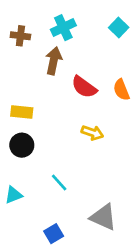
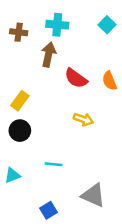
cyan cross: (63, 28) -> (57, 25), turned 30
yellow rectangle: (22, 112) -> (20, 101), turned -60
cyan line: (59, 182) -> (53, 164), turned -42

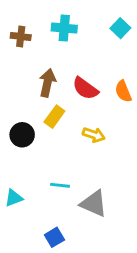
brown arrow: (49, 55) -> (47, 83), moved
yellow rectangle: (20, 101) -> (54, 117), moved
black circle: (20, 131) -> (22, 135), moved
gray triangle: (93, 195) -> (94, 204), moved

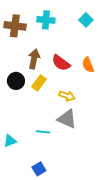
brown cross: (21, 37) -> (15, 26), size x1.5
black circle: (22, 135) -> (16, 81), moved
gray triangle: (94, 204) -> (67, 119), moved

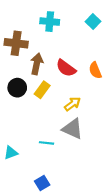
brown cross: (15, 26) -> (16, 43), moved
yellow arrow: (67, 96) -> (72, 104), turned -56

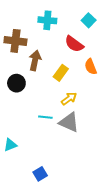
red semicircle: (66, 68) -> (74, 44), moved
yellow rectangle: (42, 90) -> (61, 73), moved
cyan line: (46, 143) -> (45, 117), moved

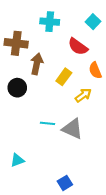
yellow arrow: (69, 99) -> (83, 95), moved
cyan triangle: (10, 145) -> (17, 160), moved
blue square: (40, 174) -> (65, 183), moved

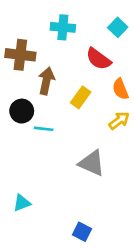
yellow arrow: (83, 95) -> (119, 121), moved
cyan line: (48, 123) -> (44, 129), moved
blue square: (65, 183) -> (82, 232), turned -32

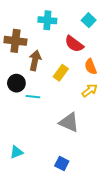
blue square: (82, 232) -> (62, 164), moved

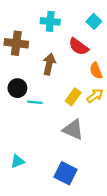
brown arrow: (35, 60) -> (49, 64), moved
yellow rectangle: (61, 73) -> (73, 97), moved
blue square: (62, 164) -> (65, 173), size x1.5

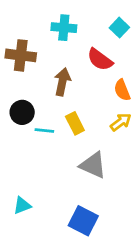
yellow rectangle: (73, 97) -> (75, 123), moved, turned -63

